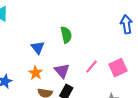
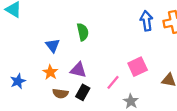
pink line: (92, 67) -> (113, 82), moved
purple triangle: (62, 71) -> (78, 70), turned -35

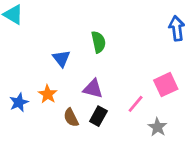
orange star: (50, 72) -> (48, 94), moved
brown semicircle: (60, 93) -> (71, 118), turned 56

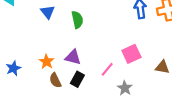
blue triangle: (61, 58) -> (48, 12), moved
orange star: (48, 94) -> (46, 62), moved

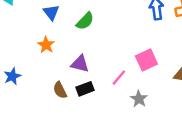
green semicircle: (77, 20) -> (85, 21), turned 56
orange star: (46, 62) -> (46, 45), moved
black rectangle: (77, 79) -> (85, 89), turned 40

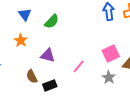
pink square: (146, 60) -> (111, 53), moved
black rectangle: (85, 89) -> (50, 85), moved
gray star: (139, 99) -> (109, 77), moved

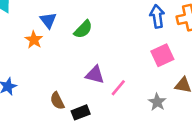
orange star: (21, 40) -> (34, 40), moved
pink square: (111, 53) -> (162, 55), moved
purple triangle: (48, 55) -> (95, 75), moved

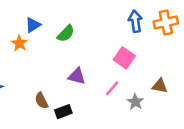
blue triangle: (48, 20) -> (33, 25), turned 35
pink square: (162, 55) -> (124, 58), moved, turned -30
pink line: (118, 88) -> (112, 88), moved

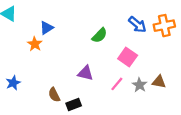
blue arrow: (135, 21) -> (137, 25), turned 138
green semicircle: (66, 33) -> (100, 35), moved
gray star: (135, 102) -> (139, 85), moved

